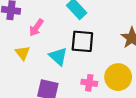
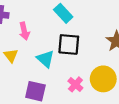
pink arrow: (36, 28) -> (24, 31), turned -48
pink cross: (89, 83) -> (75, 84), turned 32

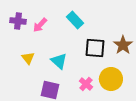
pink arrow: (24, 31) -> (40, 25), moved, turned 56
black square: (69, 44) -> (95, 48), moved

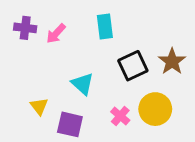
cyan rectangle: (75, 20) -> (105, 27), turned 36
black square: (95, 48) -> (133, 66), turned -30
yellow triangle: (28, 58) -> (39, 106), moved

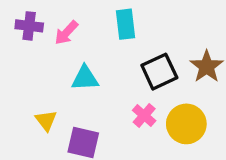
cyan triangle: (83, 84) -> (85, 78), moved, turned -45
pink cross: (120, 116) -> (144, 115), moved

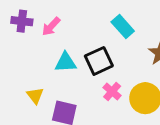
cyan rectangle: (125, 24) -> (123, 26), moved, turned -35
black square: (159, 72) -> (99, 61), moved

